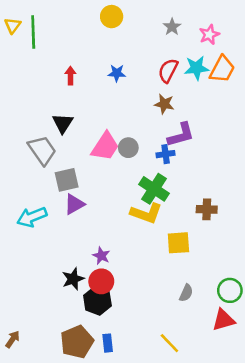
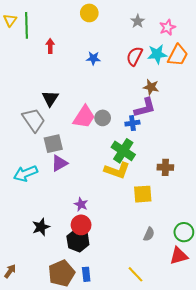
red arrow: (70, 76) -> (50, 46), moved
brown star: (164, 104) -> (151, 87), moved
black star: (73, 279) -> (41, 227), moved

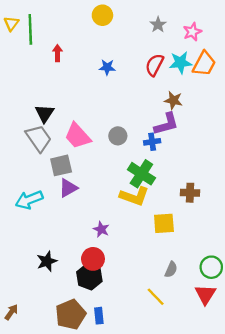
black triangle: (50, 98) -> (44, 113), moved
pink trapezoid: (84, 117) -> (78, 136), moved, turned 105
purple star: (81, 204) -> (101, 229), moved
red triangle: (179, 256) -> (205, 294), turned -42
yellow line: (136, 274) -> (156, 297), moved

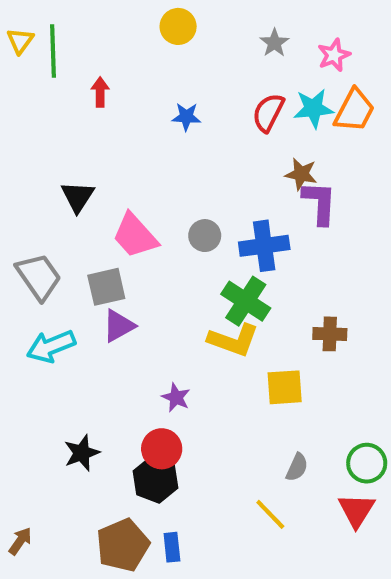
purple L-shape: (166, 124) -> (320, 203), moved, turned -72
gray trapezoid: (39, 138) -> (39, 277), moved
blue cross: (152, 142) -> (264, 246), size x1.6

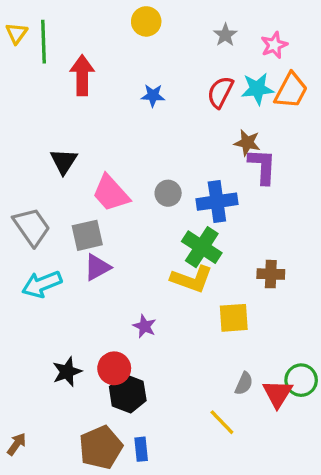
red arrow: (100, 92) -> (82, 75), size x1.6
red circle: (162, 449) -> (114, 368), moved
red triangle: (356, 510) -> (278, 394), moved

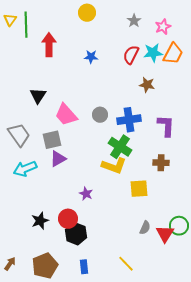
purple L-shape: (262, 166) -> (166, 126), moved
yellow line: (222, 422) -> (126, 264), moved
brown pentagon: (101, 447) -> (45, 266), moved

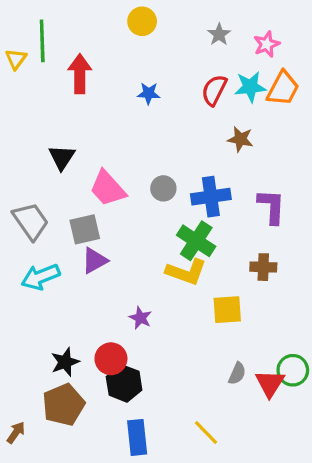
yellow triangle: (10, 20) -> (16, 59), moved
brown pentagon: (45, 266) -> (63, 405), moved
blue rectangle: (84, 267) -> (137, 437), size x1.5

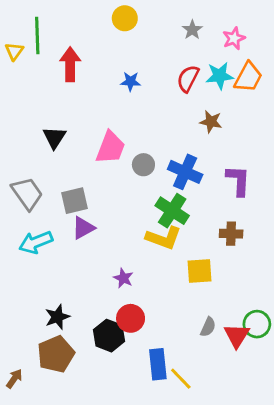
pink trapezoid: (108, 188) -> (110, 147), moved, turned -117
blue cross: (211, 197) -> (185, 172), turned 32
red circle: (111, 359) -> (131, 318), moved
blue rectangle: (137, 437) -> (158, 364), moved

